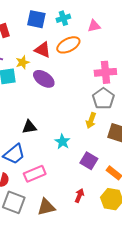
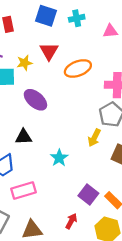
orange ellipse: (68, 45) -> (78, 69), moved
red triangle: (43, 50) -> (49, 51), turned 30
purple ellipse: (44, 79) -> (35, 100), moved
purple square: (89, 161) -> (88, 195), moved

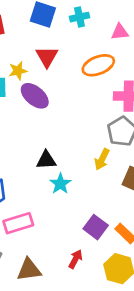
orange ellipse: (78, 69) -> (98, 65), moved
purple ellipse: (35, 100) -> (35, 96), moved
black triangle: (24, 137) -> (46, 160), moved

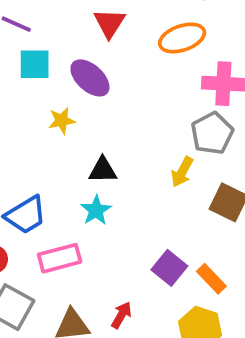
yellow star: (18, 71) -> (62, 121), moved
cyan star: (60, 184) -> (96, 210), moved
red arrow: (76, 259) -> (121, 315), moved

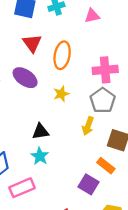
orange ellipse: (182, 38) -> (62, 55), moved, turned -52
yellow star: (62, 121) -> (61, 94), moved
orange rectangle: (211, 279) -> (106, 166), moved

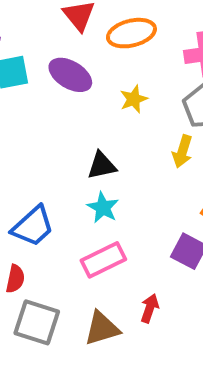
orange ellipse: (62, 55) -> (131, 33), turned 68
pink rectangle: (22, 188) -> (103, 260), moved

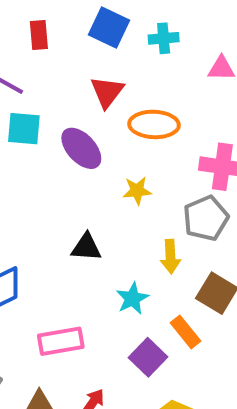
yellow arrow: (182, 151) -> (170, 256), turned -36
cyan star: (103, 208) -> (132, 298), moved

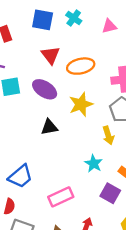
cyan cross: (164, 38) -> (74, 18), turned -35
yellow star: (137, 191) -> (81, 104), size x1.5
black triangle: (86, 247) -> (49, 127), moved

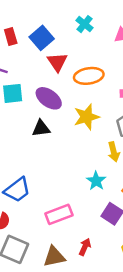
blue square: (43, 20) -> (42, 38), moved, turned 35
black triangle: (49, 127) -> (41, 128), moved

